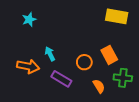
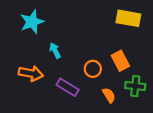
cyan star: (29, 19) -> (32, 22), size x1.5
cyan arrow: (50, 54) -> (55, 50), moved

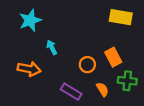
purple rectangle: (68, 87) -> (71, 92), moved

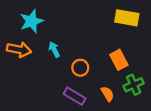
orange circle: (87, 65) -> (80, 68), moved
orange arrow: (29, 69) -> (19, 50), moved
green cross: (127, 81) -> (134, 85), turned -30

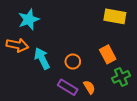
cyan arrow: (54, 50) -> (42, 58), moved, size x1.5
orange semicircle: (108, 94) -> (89, 87), moved

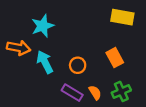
cyan star: (29, 19) -> (43, 26), moved
green cross: (121, 77) -> (121, 91), moved

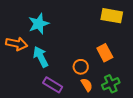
orange circle: (78, 65) -> (81, 67), moved
purple rectangle: (72, 93) -> (53, 85), moved

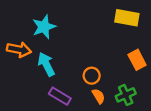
orange rectangle: (105, 53) -> (137, 60), moved

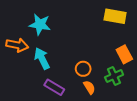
cyan star: (44, 27) -> (40, 24), turned 30
green cross: (126, 95) -> (114, 76), moved

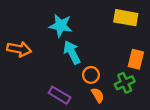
cyan star: (40, 24) -> (61, 26), moved
orange rectangle: (124, 54) -> (136, 59), turned 42
cyan arrow: (42, 58) -> (72, 52), moved

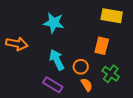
cyan arrow: (72, 52) -> (57, 60), moved
orange rectangle: (136, 59) -> (102, 46), moved
green cross: (125, 83) -> (111, 74), turned -30

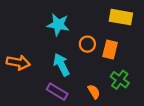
orange arrow: (17, 44) -> (18, 62), moved
orange circle: (81, 67) -> (87, 44), moved

